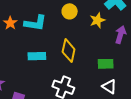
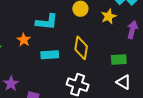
orange star: (10, 23) -> (24, 40), moved

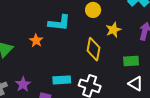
yellow star: (109, 16) -> (113, 30), moved
cyan rectangle: (50, 55) -> (62, 80), moved

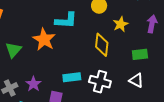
orange star: (36, 41) -> (44, 39), size x1.6
white triangle: (136, 84) -> (136, 80), moved

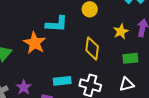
yellow star: (121, 24) -> (121, 31), moved
white triangle: (136, 80) -> (127, 84), turned -42

